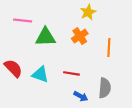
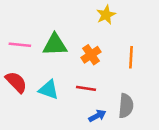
pink line: (23, 20) -> (20, 45), moved
orange cross: (80, 36) -> (91, 55), moved
blue arrow: (81, 96) -> (97, 116), turned -56

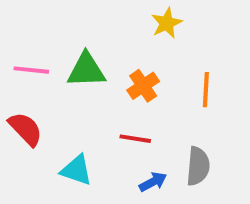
cyan triangle: (49, 90) -> (76, 170), moved

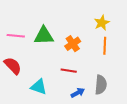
yellow star: (167, 23) -> (102, 23), moved

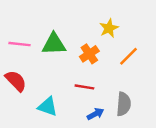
yellow star: (102, 23) -> (109, 28), moved
orange line: (105, 46) -> (128, 56), turned 42

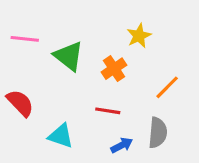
pink line: (20, 44) -> (25, 39), moved
green triangle: (54, 44) -> (69, 56), turned 40
orange line: (128, 56) -> (167, 87), moved

